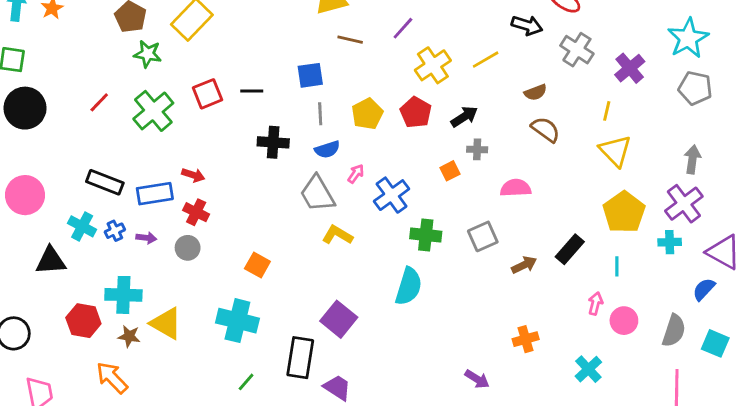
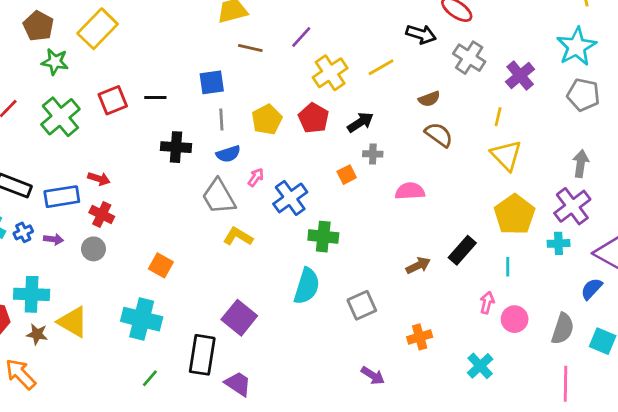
gray square: (483, 236) -> (362, 305), moved

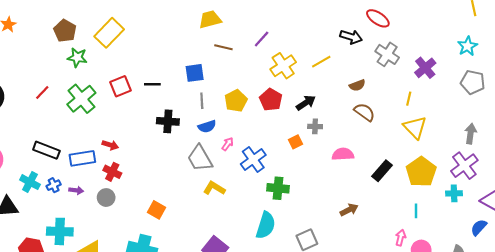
cyan star: (576, 47) -> (467, 46), size x0.7
black rectangle: (462, 250) -> (382, 171), moved

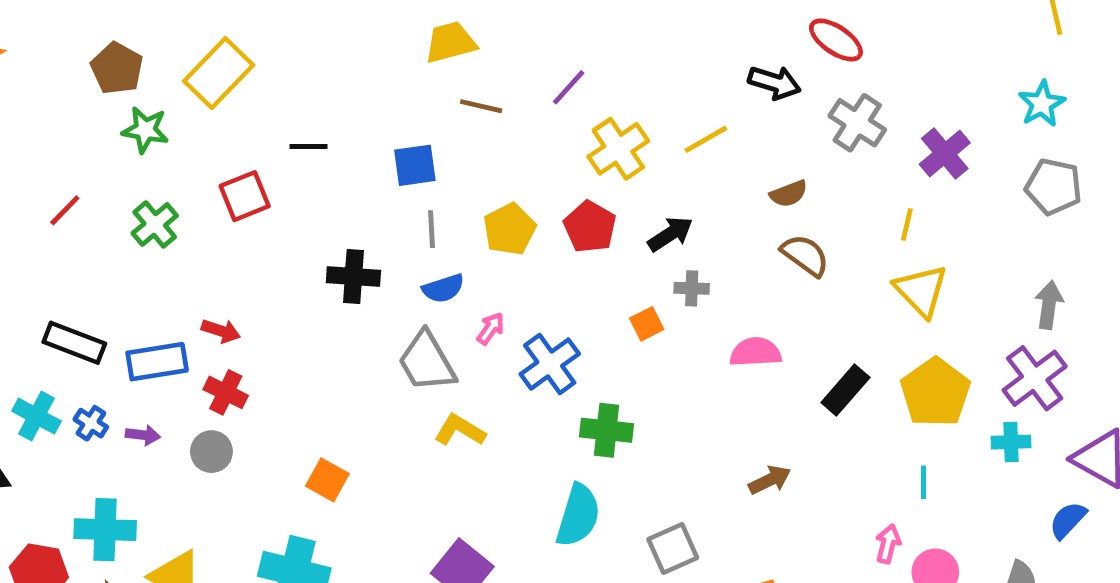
black line: (152, 84) -> (308, 146), moved
green cross: (81, 99) -> (155, 224), size x0.7
blue cross: (54, 185) -> (91, 423), turned -32

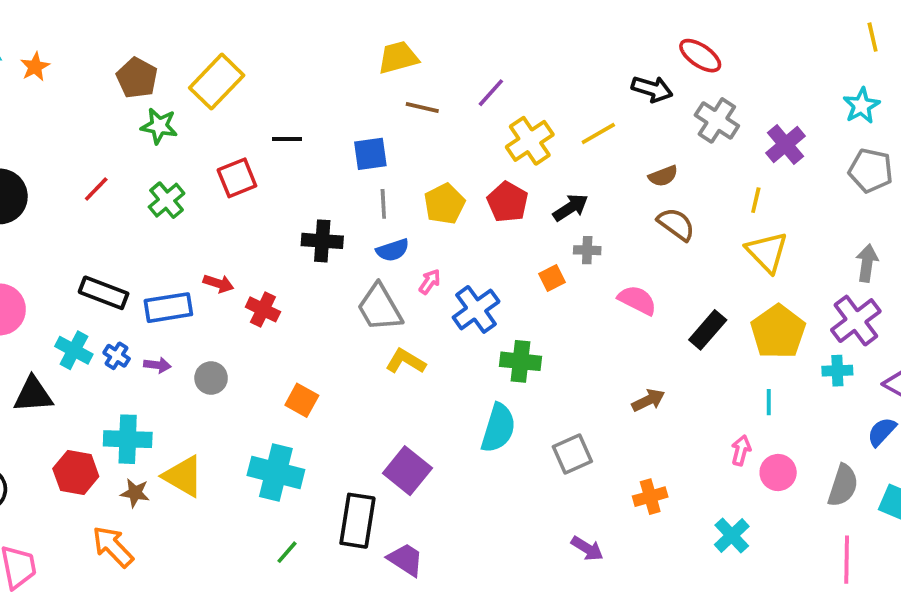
pink semicircle: (756, 352) -> (637, 300), turned 30
red cross: (226, 392) -> (263, 309), moved

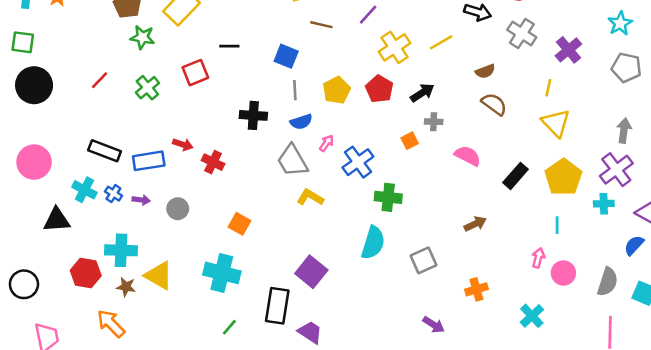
blue square: (370, 154) -> (286, 56), turned 30

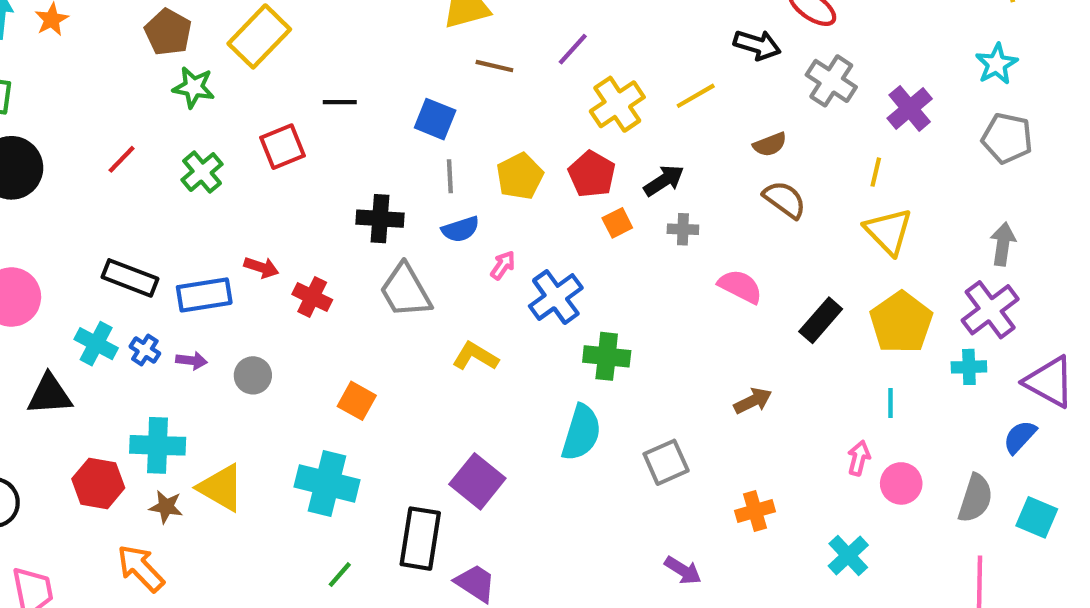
orange square: (410, 141) -> (617, 223), moved
gray trapezoid: (292, 161) -> (405, 291), moved

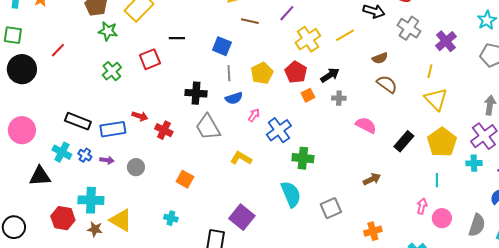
red line: (122, 159) -> (58, 50), moved
cyan semicircle: (581, 433) -> (291, 194), turned -40
cyan cross: (327, 483) -> (171, 218), size x0.5

